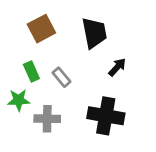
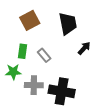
green rectangle: (31, 71) -> (23, 51), turned 32
black cross: (106, 116) -> (62, 91), moved

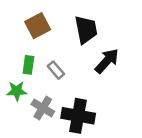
black arrow: (84, 48) -> (107, 61), size x1.5
gray cross: (34, 85) -> (43, 108), turned 30

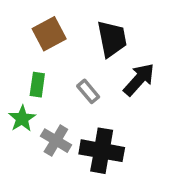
gray rectangle: (56, 70) -> (88, 91), moved
green star: (17, 91) -> (22, 119), turned -30

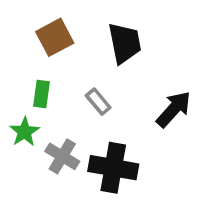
black arrow: (139, 80) -> (174, 109), moved

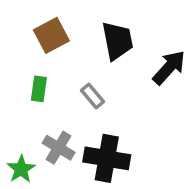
black arrow: (174, 109) -> (169, 67), moved
green star: (24, 132) -> (21, 169), moved

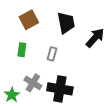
gray rectangle: (92, 96) -> (52, 54), turned 56

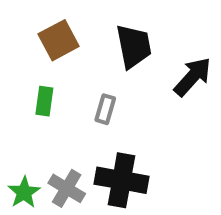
gray cross: (33, 83) -> (67, 188), moved

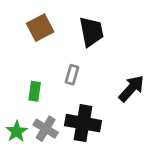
black arrow: (193, 77) -> (131, 88), moved
green rectangle: (44, 101) -> (35, 91), moved

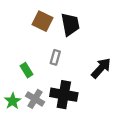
brown square: (40, 28) -> (42, 21), moved, turned -36
green rectangle: (35, 91) -> (27, 70), turned -40

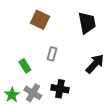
black trapezoid: (70, 24) -> (87, 23), moved
black cross: (64, 95) -> (60, 89), size x0.7

